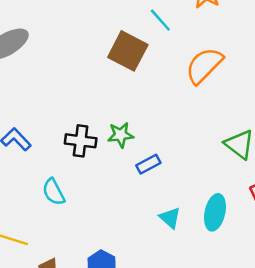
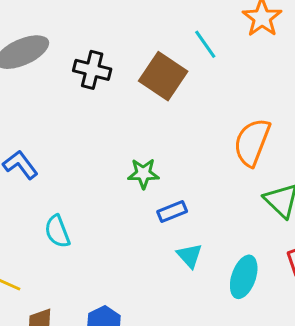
orange semicircle: (204, 65) -> (252, 142), moved, turned -30
black cross: (81, 141) -> (92, 70), moved
cyan triangle: (170, 218) -> (190, 256), moved

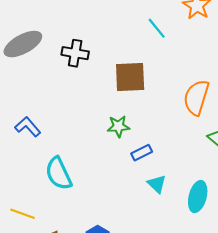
brown square: (163, 76) -> (130, 77), moved, turned -32
cyan semicircle: (57, 231) -> (59, 173), size x1.4

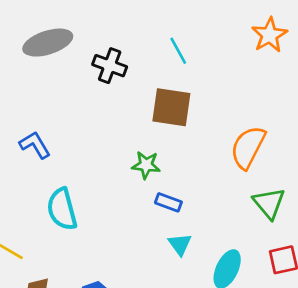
cyan line: (157, 28) -> (178, 51), moved
blue rectangle: (142, 153) -> (168, 202), turned 36

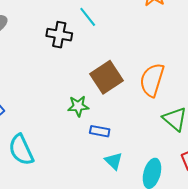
black cross: (110, 66) -> (59, 35), moved
brown square: (171, 107) -> (107, 77), moved, turned -32

